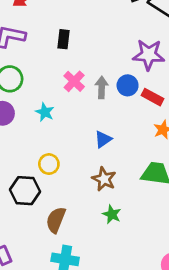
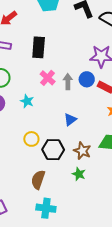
black rectangle: (63, 39) -> (39, 47), size x1.5
brown star: (104, 179) -> (82, 151), moved
black hexagon: (25, 191) -> (53, 150), moved

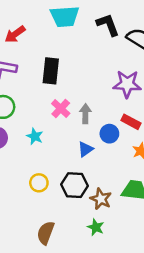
blue circle: (87, 79) -> (109, 134), moved
blue triangle: (70, 119) -> (85, 149), moved
black hexagon: (53, 150) -> (75, 185), moved

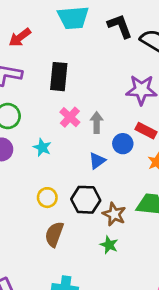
brown semicircle: (46, 233) -> (54, 234), moved

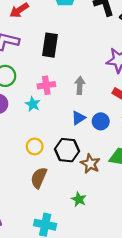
pink cross: (70, 117) -> (46, 85), moved, turned 36
blue circle: (123, 144) -> (101, 121), moved
green star: (109, 245) -> (79, 199), moved

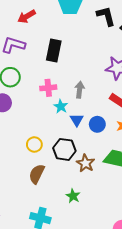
cyan star: (33, 104) -> (61, 106), moved
blue triangle: (78, 118) -> (77, 120), turned -32

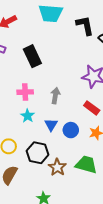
black rectangle: (54, 51) -> (32, 56), turned -40
cyan star: (61, 106) -> (28, 116), moved

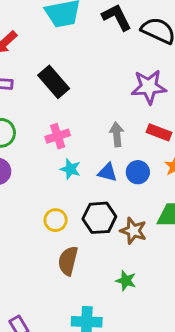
gray arrow: (55, 96) -> (117, 134), moved
blue triangle: (51, 125) -> (107, 172), turned -32

